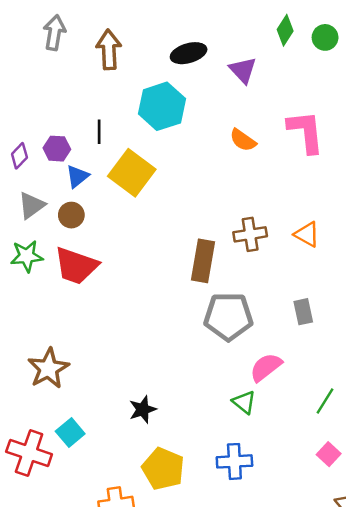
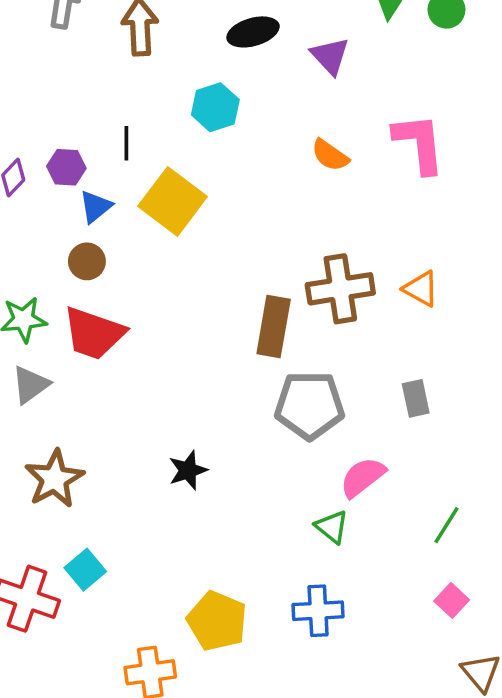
cyan hexagon: (162, 106) -> (215, 107), size x0.7
gray triangle: (31, 205) -> (30, 385), moved
brown cross: (250, 234) -> (340, 289), size x1.4
black star: (143, 410) -> (188, 470), moved

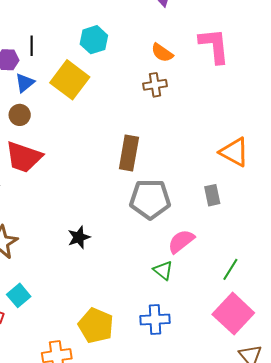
cyan hexagon: (215, 107) -> (94, 40), moved
black line: (126, 143) -> (32, 46), moved
brown cross: (340, 289) -> (155, 85), moved, size x0.6
orange triangle: (421, 289) -> (234, 152), moved, size x1.4
pink square: (452, 600) -> (233, 314), size x2.0

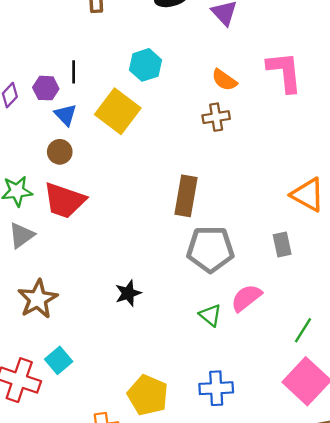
blue triangle: (25, 83) -> (66, 115), turned -35
green triangle: (163, 270) -> (210, 315), moved

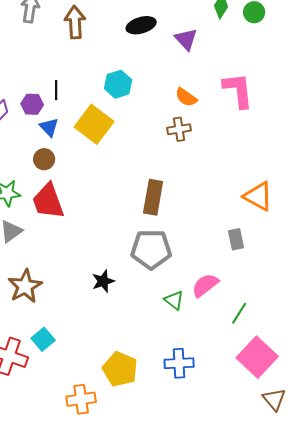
red trapezoid: (64, 201) -> (48, 201), turned 51
gray pentagon: (210, 249) -> (151, 249), moved
green line: (303, 330) -> (239, 313), moved

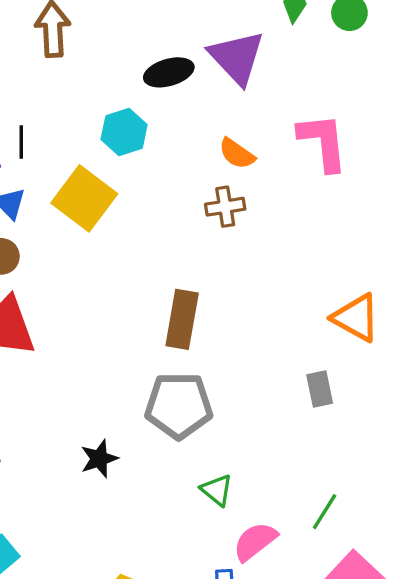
black ellipse: (141, 25) -> (169, 72), moved
purple triangle: (186, 39) -> (237, 57), size x1.5
pink semicircle: (205, 285) -> (255, 541), moved

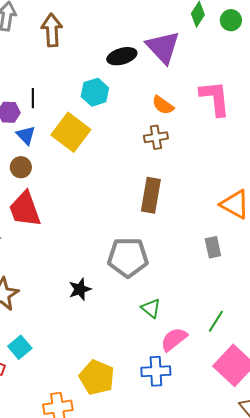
brown rectangle: (182, 319) -> (151, 195), moved

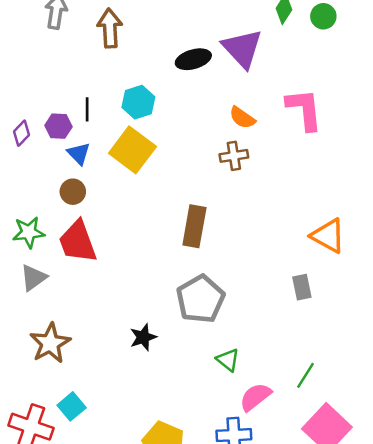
cyan hexagon: (95, 92) -> (138, 102), moved
brown rectangle: (151, 195) -> (194, 226), moved
gray pentagon: (128, 257) -> (200, 299), turned -30

